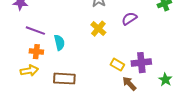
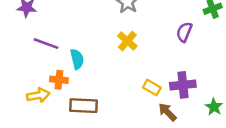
purple semicircle: (129, 19) -> (184, 32), moved, turned -35
orange cross: (36, 52) -> (59, 80), moved

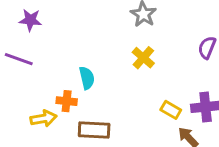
purple line: (46, 44) -> (19, 59), moved

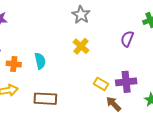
orange cross: (67, 101) -> (14, 64), moved

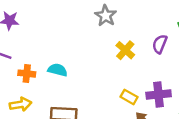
yellow cross: (81, 46) -> (125, 50), moved
cyan semicircle: (40, 61) -> (58, 70), turned -63

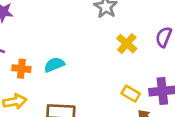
cyan semicircle: (58, 70) -> (54, 65), turned -36

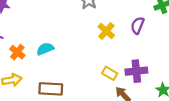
orange cross: (21, 69) -> (17, 52), turned 32

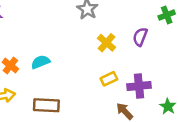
yellow rectangle: (110, 73) -> (109, 79), moved, turned -56

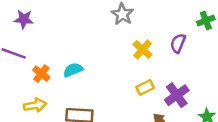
purple cross: (139, 86) -> (177, 95), turned -30

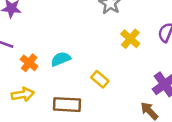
yellow rectangle: (145, 88) -> (100, 79), moved, turned 66

